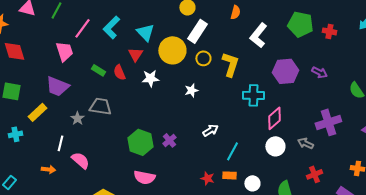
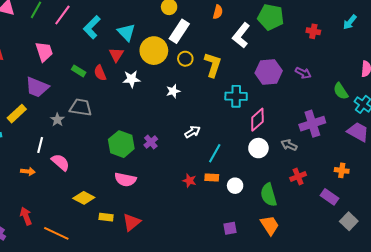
green pentagon: (300, 24) -> (271, 17), moved
pink line: (82, 28) -> (62, 15), moved

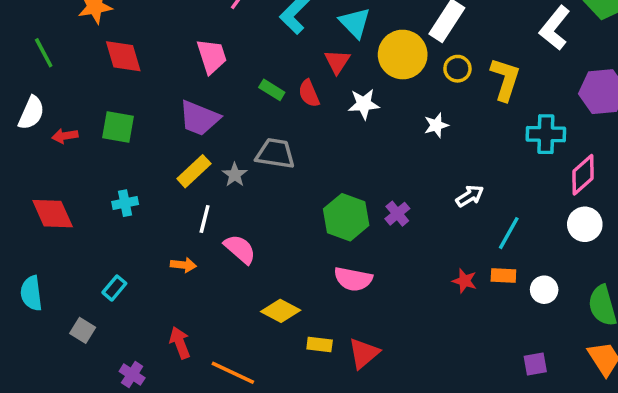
yellow rectangle: (17, 114) -> (194, 171), moved

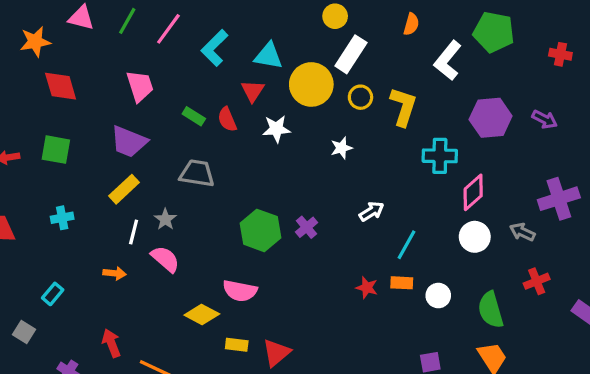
cyan triangle: (355, 23) -> (268, 56), turned -36
gray star: (235, 175) -> (165, 219), moved
pink semicircle: (353, 279) -> (240, 291), moved

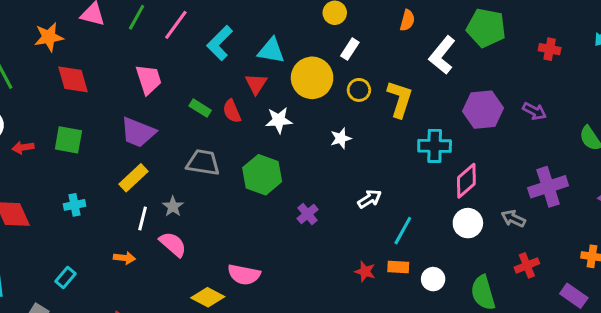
white rectangle: (351, 54) -> (350, 49), size x0.6
green hexagon: (261, 230) -> (262, 175), moved

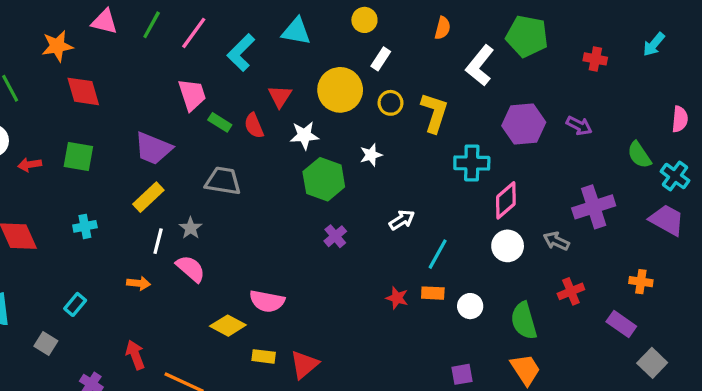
cyan triangle: (271, 51) -> (296, 31), moved
pink trapezoid: (149, 79) -> (192, 95), moved
green hexagon: (262, 175) -> (324, 179), moved

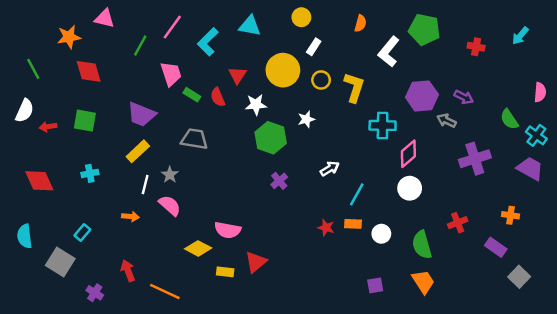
green line: (152, 25) -> (140, 46), moved
gray arrow: (556, 241) -> (447, 121), moved
gray square: (46, 343) -> (60, 262), size x1.6
red triangle: (304, 365) -> (256, 262), moved

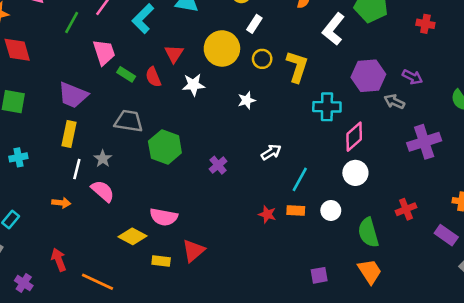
green hexagon: (271, 138) -> (165, 147), moved
yellow rectangle: (138, 151) -> (69, 134), turned -35
white circle: (381, 234) -> (331, 210), moved

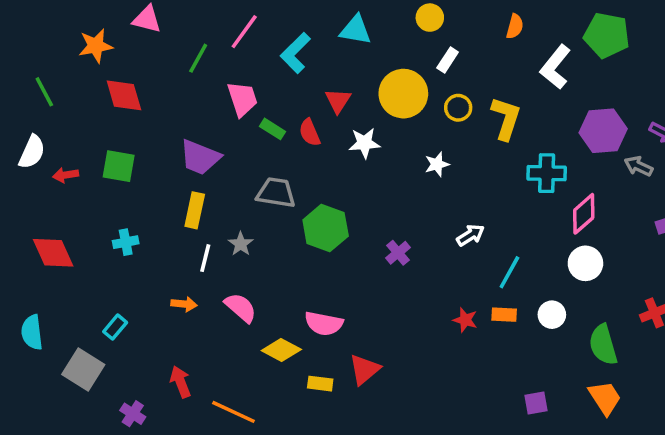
pink semicircle: (103, 191) -> (241, 308), moved

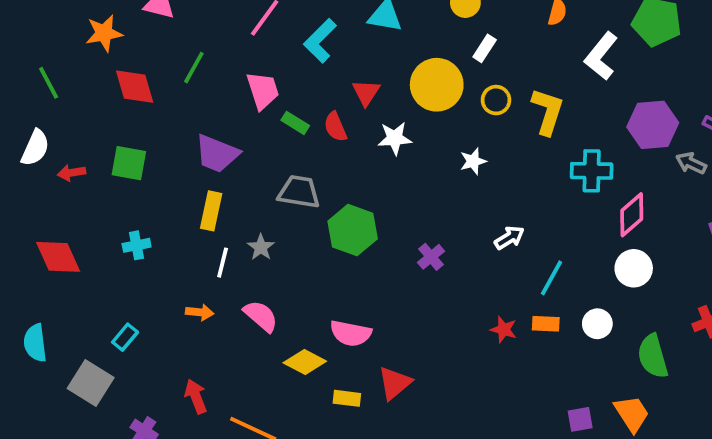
green line: (198, 58) -> (194, 68), moved
orange trapezoid: (605, 398) -> (632, 414), moved

